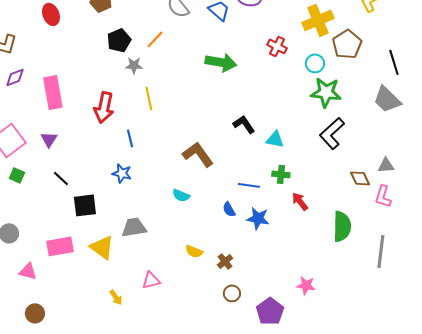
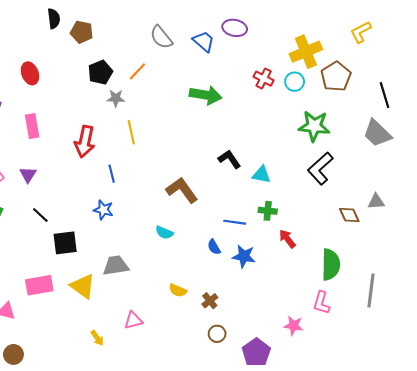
red ellipse: (51, 14) -> (30, 73), moved
cyan circle: (315, 63) -> (295, 82), moved
pink rectangle: (53, 92) -> (32, 126), size x0.7
pink L-shape: (383, 196) -> (321, 303), moved

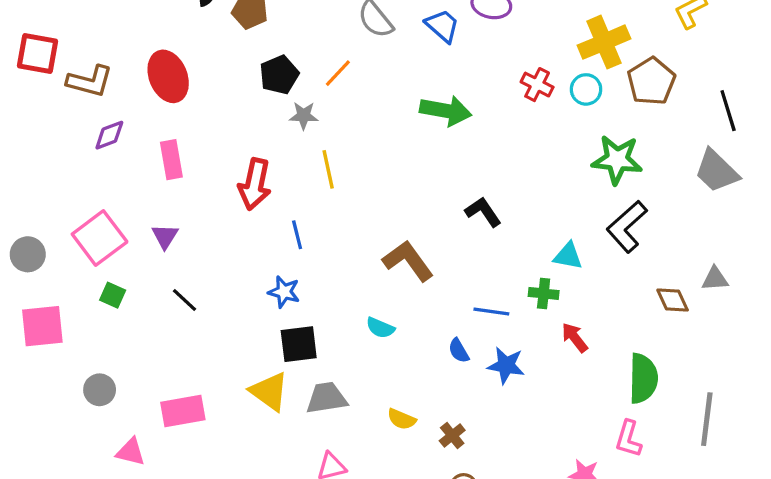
red ellipse: (30, 73) -> (168, 76), size x1.4
cyan triangle: (261, 175) -> (568, 256), moved
black square: (65, 243) -> (299, 344), moved
gray trapezoid: (116, 266) -> (326, 398), moved
yellow triangle: (83, 286) -> (269, 391), moved

